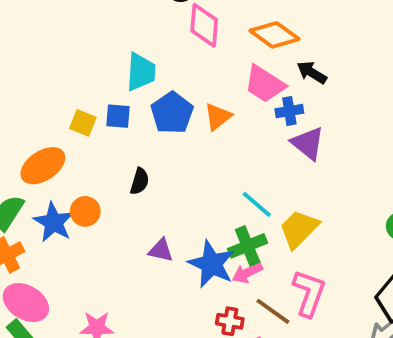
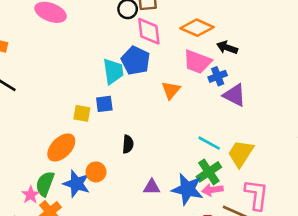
blue pentagon: (172, 113) -> (136, 61), moved
pink arrow: (247, 273) -> (212, 190), turned 30

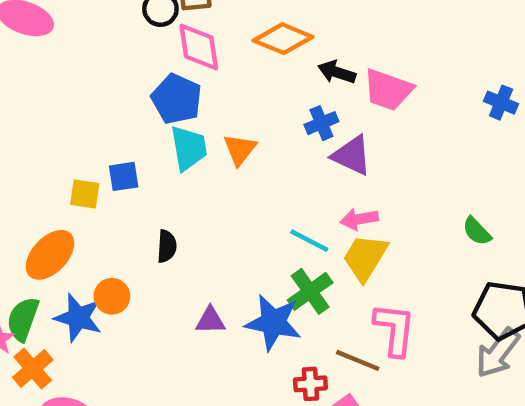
pink trapezoid: (197, 62) -> (388, 90), moved
cyan trapezoid: (113, 71) -> (189, 148), moved
pink arrow: (212, 190) -> (359, 219), moved

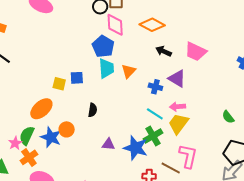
black arrow: (337, 72) -> (164, 51), moved
blue cross: (321, 123) -> (155, 87), moved, turned 32

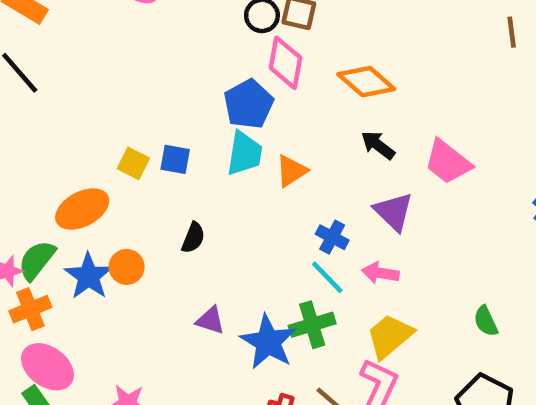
blue cross: (155, 87) -> (332, 237), moved
yellow trapezoid: (178, 124) -> (390, 336), moved

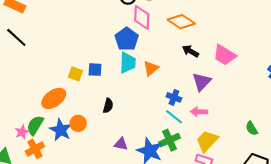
purple triangle: (394, 212) -> (202, 82), turned 36

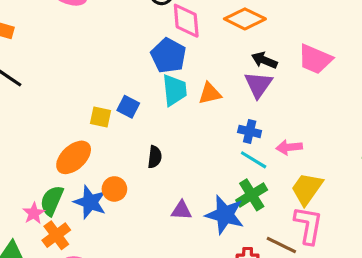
orange triangle: (151, 68) -> (210, 93), turned 35
blue square: (95, 70) -> (128, 107), turned 32
purple triangle: (202, 82) -> (258, 85), moved

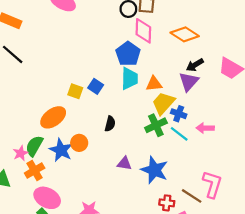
black arrow: (264, 60) -> (195, 65), turned -60
yellow trapezoid: (307, 189) -> (163, 103), moved
green cross: (252, 195) -> (156, 125), moved

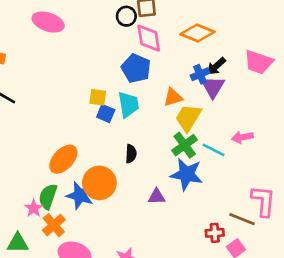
cyan trapezoid: (129, 78) -> (128, 104), moved
yellow square: (75, 91) -> (98, 97), moved
blue cross: (179, 114) -> (200, 74), moved, turned -32
orange circle: (79, 143) -> (99, 183), size x1.6
blue star: (154, 170) -> (187, 174), moved

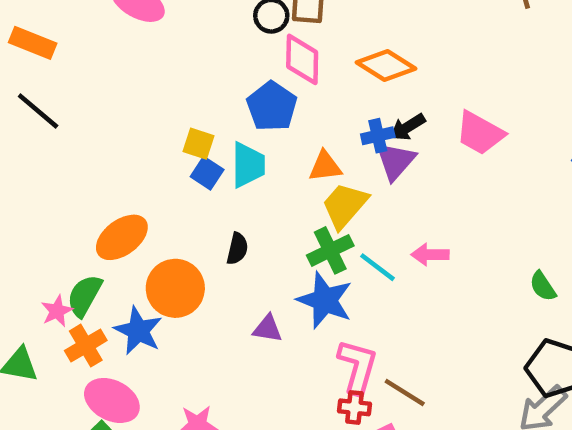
blue star: (80, 195) -> (138, 331), moved
pink L-shape: (263, 201) -> (358, 367), moved

